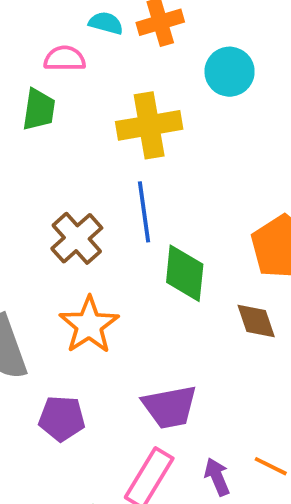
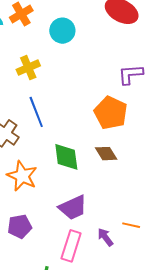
yellow cross: (149, 125) -> (28, 68), size x0.7
green diamond: (185, 273) -> (66, 157), moved

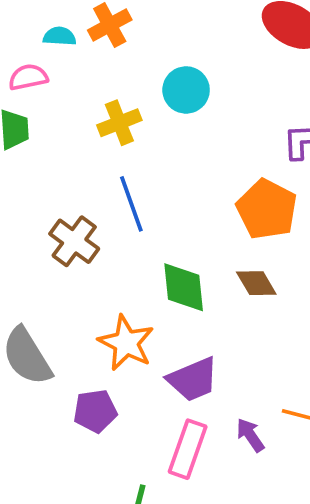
cyan circle: (62, 31) -> (186, 90), moved
orange star: (22, 176) -> (126, 343), moved

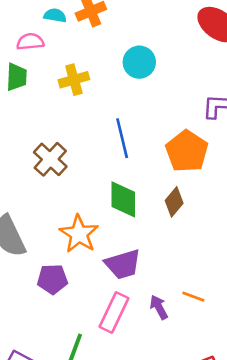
yellow cross: (119, 123) -> (74, 80), moved
blue line: (131, 204) -> (122, 138), moved
brown diamond: (256, 283) -> (174, 202), turned 64

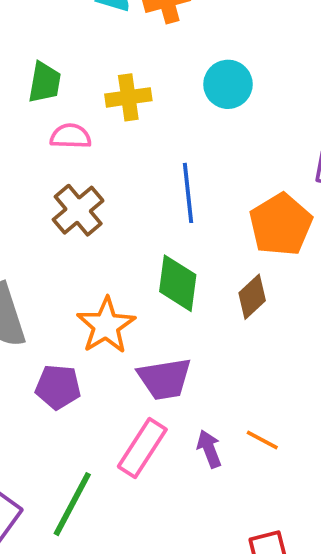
pink semicircle: (30, 42) -> (71, 136), moved

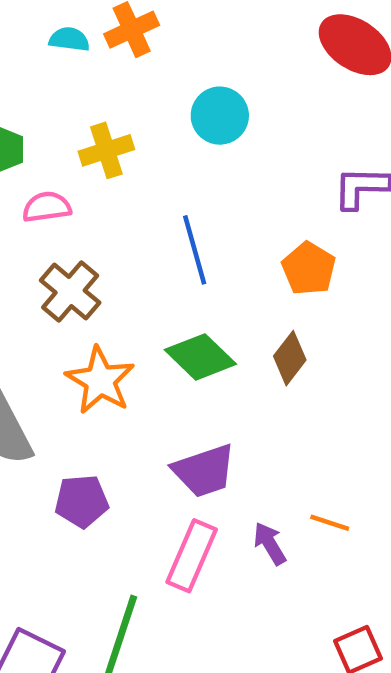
orange pentagon: (281, 225) -> (309, 269), size x0.7
green diamond: (178, 283) -> (200, 357), turned -44
orange star: (106, 326) -> (100, 380), moved

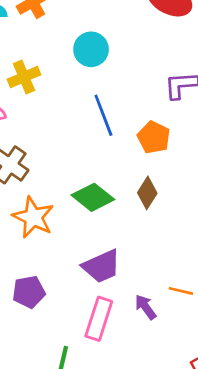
blue line: (195, 250) -> (103, 115), moved

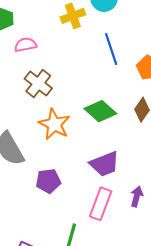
yellow cross: (24, 77) -> (73, 16), moved
purple arrow: (146, 307) -> (137, 196), turned 48

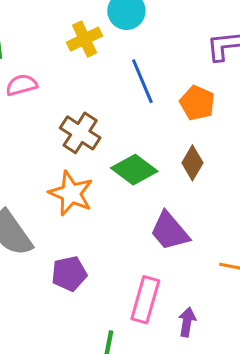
brown cross: (38, 84) -> (80, 133), moved
purple trapezoid: (105, 164) -> (170, 231), moved, turned 76
purple arrow: (137, 196) -> (187, 322), moved

